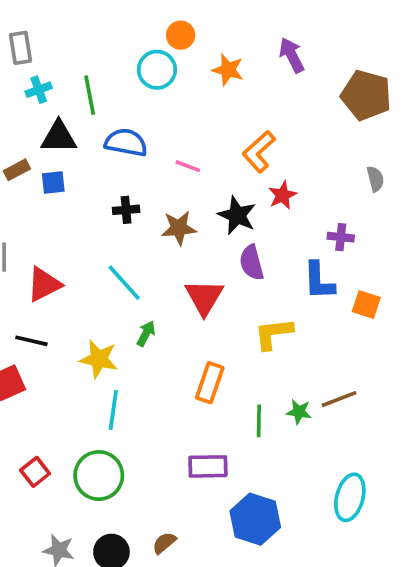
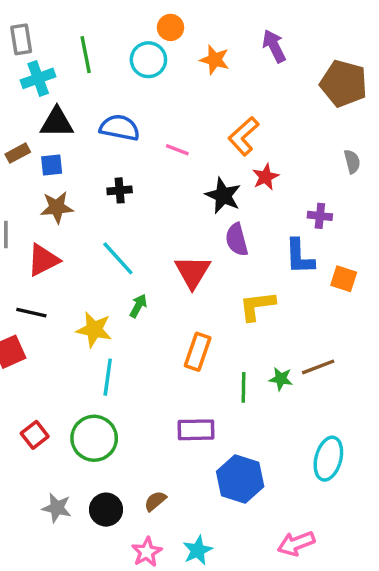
cyan cross: (39, 90) -> (38, 78), size x1.4
green line: (90, 95) -> (86, 55), moved
brown star: (179, 228) -> (57, 207), moved

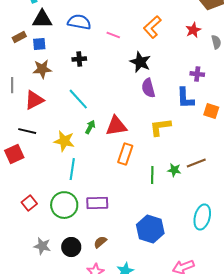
red star: (266, 177) -> (193, 30), moved
red triangle: (193, 272) -> (116, 126), moved, turned 50
purple rectangle: (196, 430) -> (97, 203), moved

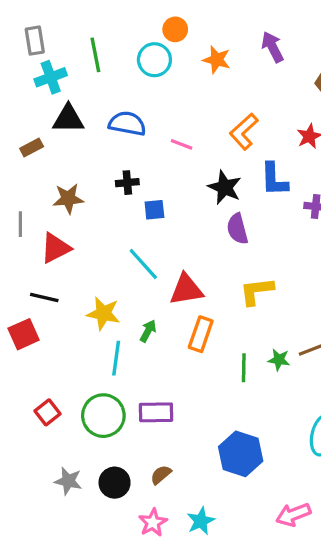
blue square: (39, 44) -> (154, 210), moved
blue L-shape: (185, 98) -> (274, 179), moved
cyan line: (78, 99) -> (143, 264), moved
green arrow: (90, 127) -> (148, 331), moved

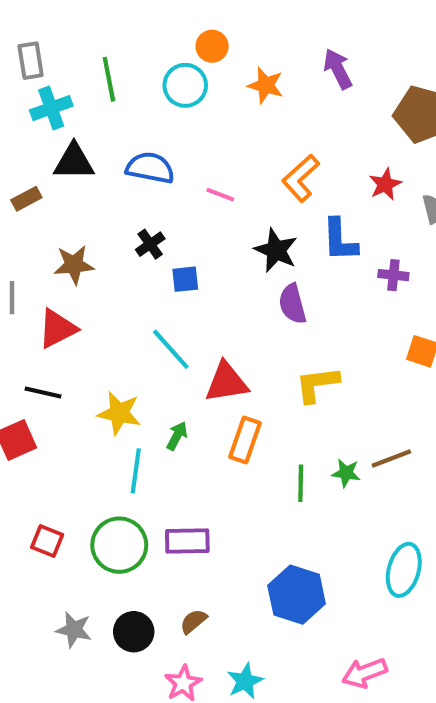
black cross: (127, 183) -> (150, 244), turned -30
red square: (48, 412) -> (47, 541), turned -30

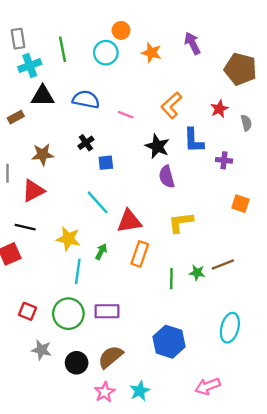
brown semicircle: (193, 621) -> (111, 357), size x1.6
gray star: (74, 630) -> (41, 350), moved

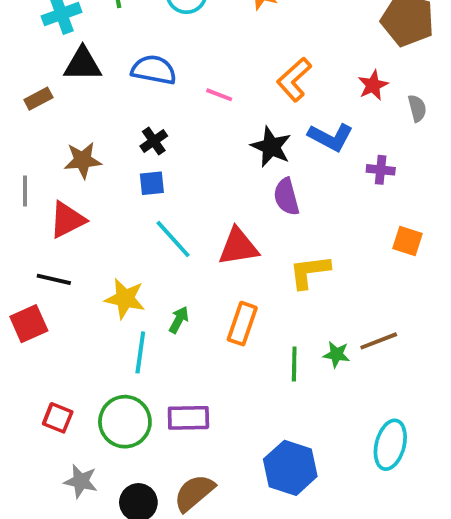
blue L-shape: (194, 140) -> (331, 137), turned -60
blue square: (106, 163) -> (152, 183), moved
red triangle: (129, 221) -> (238, 247), moved

